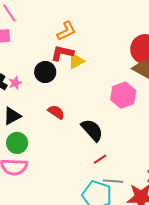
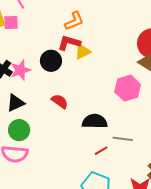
pink star: (15, 83) -> (20, 70), size x1.5
black semicircle: (92, 130) -> (95, 121), turned -50
gray line: (113, 181) -> (123, 139), moved

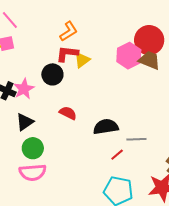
pink hexagon: (128, 88) -> (129, 56), moved

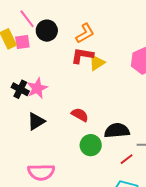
black circle: (52, 74) -> (47, 31), moved
green circle: (33, 148) -> (91, 145), moved

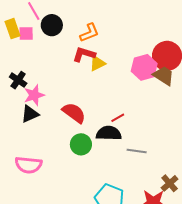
pink star: (37, 88) -> (34, 95), moved
red semicircle: (80, 115) -> (74, 113), size x1.4
red line: (127, 159) -> (118, 118), moved

